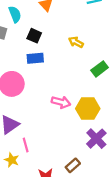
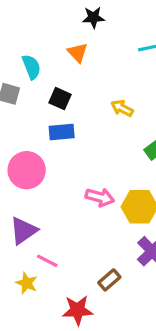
pink line: (26, 145) -> (47, 261), turned -48
brown rectangle: (73, 165) -> (109, 280), moved

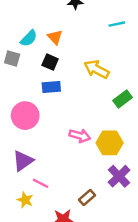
orange triangle: (78, 52) -> (55, 37), moved
cyan semicircle: (31, 67) -> (29, 38), turned 66
yellow arrow: (122, 108) -> (96, 69), size x1.5

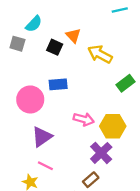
orange triangle: (55, 37) -> (73, 36), moved
blue rectangle: (51, 87) -> (58, 84), moved
purple triangle: (23, 161) -> (42, 137), moved
purple cross: (119, 176) -> (101, 153), moved

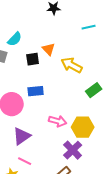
black square: (55, 47) -> (33, 59), turned -32

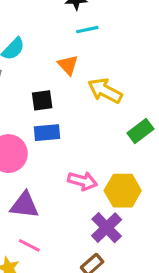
cyan line: (89, 27) -> (87, 30), moved
black square: (33, 59) -> (42, 100), moved
purple triangle: (22, 136) -> (24, 205), turned 42

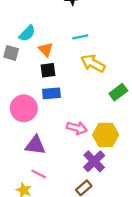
cyan line: (87, 30) -> (80, 37), moved
orange triangle: (68, 65) -> (46, 50), moved

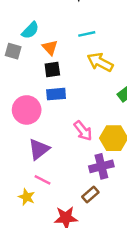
pink arrow: (77, 128) -> (83, 131), turned 36
purple triangle: (35, 145) -> (39, 149), turned -45
purple cross: (94, 161) -> (101, 166), turned 30

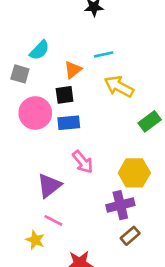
orange triangle: (50, 47) -> (73, 70), moved, turned 35
pink circle: (27, 110) -> (35, 113), moved
pink arrow: (83, 131) -> (83, 162), moved
brown rectangle: (90, 195) -> (130, 236), moved

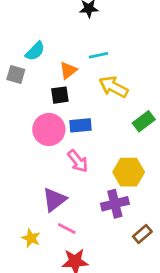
pink circle: (35, 113) -> (49, 129), moved
blue rectangle: (69, 123) -> (81, 125), moved
purple triangle: (49, 186) -> (54, 200), moved
pink line: (53, 220) -> (67, 229), moved
brown rectangle: (130, 236) -> (142, 234), moved

